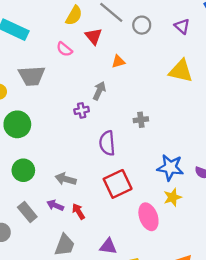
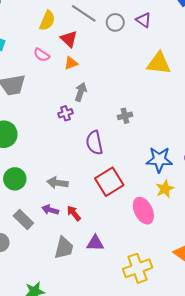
purple triangle: (182, 26) -> (144, 20), moved
orange triangle: (118, 62) -> (71, 63), moved
purple triangle: (108, 246) -> (95, 243), moved

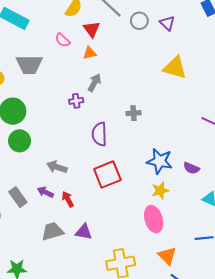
green circle: (15, 179) -> (20, 141), moved
pink ellipse: (143, 211) -> (154, 219), moved
gray trapezoid: (64, 248) -> (52, 231), turned -130

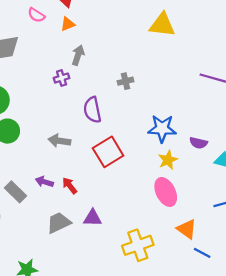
gray arrow: (57, 167) -> (59, 141), moved
purple semicircle: (191, 168) -> (198, 143), moved

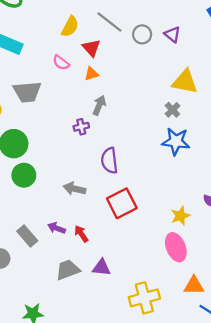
gray cross: (125, 81) -> (172, 110), moved, turned -35
blue star: (162, 129) -> (176, 141), moved
orange triangle: (187, 229) -> (194, 286), turned -40

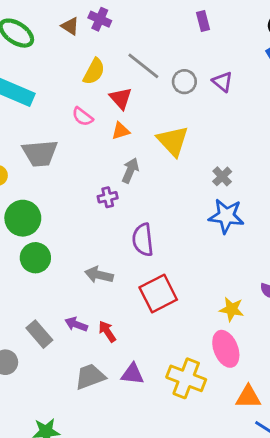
yellow triangle: (185, 82) -> (173, 141), moved, turned 36
yellow star: (180, 216) -> (232, 309), turned 30
yellow cross: (144, 298) -> (186, 378), moved, turned 36

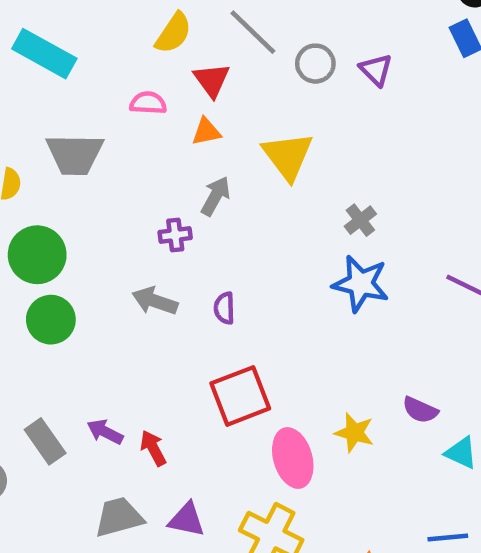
pink semicircle: (83, 117) -> (148, 103), turned 140
purple semicircle: (143, 240) -> (224, 308), size x0.6
gray arrow: (99, 275) -> (155, 301), moved
pink ellipse: (226, 349) -> (293, 458), moved

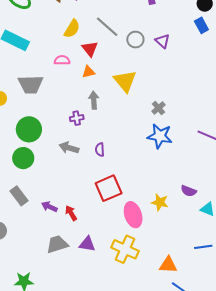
gray arrow: (216, 196) -> (94, 100), turned -30
green circle: (37, 255) -> (29, 129), moved
gray rectangle: (45, 441) -> (19, 196), moved

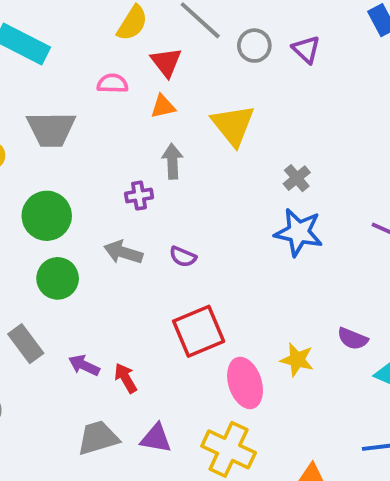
purple semicircle: (100, 150) -> (183, 257), turned -64
green circle: (23, 158) -> (58, 278), moved

